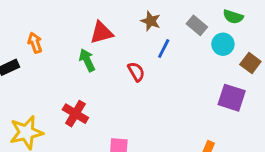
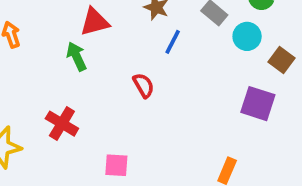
red semicircle: (136, 72) -> (144, 85), moved

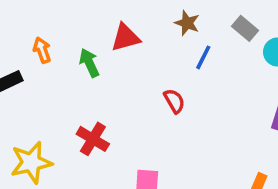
green arrow: (76, 56) -> (89, 63), moved

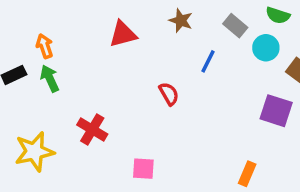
blue line: (203, 57) -> (208, 61), moved
green arrow: (89, 63) -> (50, 78), moved

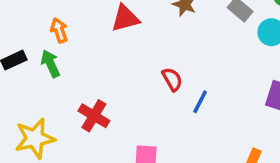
orange arrow: (45, 46) -> (59, 30), moved
blue line: (208, 61) -> (200, 102), moved

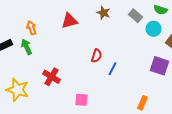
red semicircle: (172, 79) -> (96, 56), turned 48
yellow star: (35, 138) -> (18, 90), turned 30

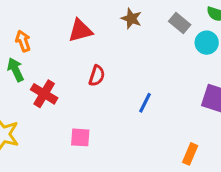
red semicircle: (96, 56) -> (97, 76), moved
red cross: (52, 77) -> (44, 94), moved
pink square: (82, 100) -> (80, 137), moved

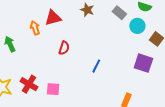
orange arrow: (23, 41) -> (35, 28), moved
red cross: (44, 94) -> (29, 84), moved

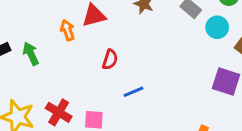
blue line: (96, 66) -> (133, 92), moved, turned 40

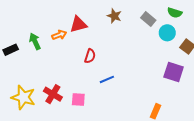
orange arrow: (67, 30) -> (59, 35), turned 88
green arrow: (31, 54) -> (35, 41), moved

